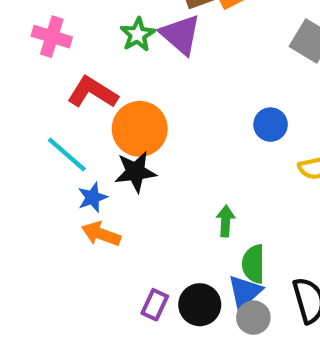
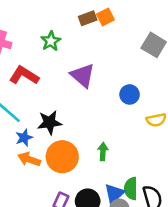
purple triangle: (180, 34) -> (83, 75), moved
orange circle: (140, 129) -> (62, 157), moved
green semicircle: (253, 264) -> (131, 188), moved

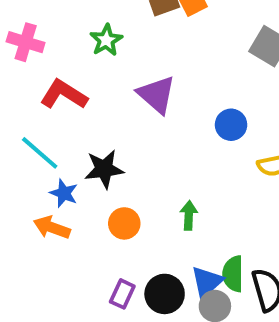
blue star: (24, 138) -> (64, 193), turned -30
orange circle: (62, 157) -> (124, 223), size x0.6
orange arrow: (29, 159) -> (52, 227), moved

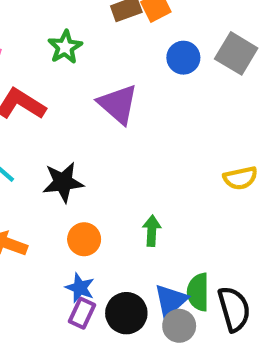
blue circle: (231, 125) -> (183, 58), moved
blue star: (64, 193) -> (80, 288), moved

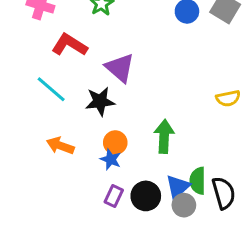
purple triangle: (118, 104) -> (120, 68), moved
green arrow: (152, 231) -> (164, 136), size x1.5
blue star: (80, 288) -> (111, 159), moved

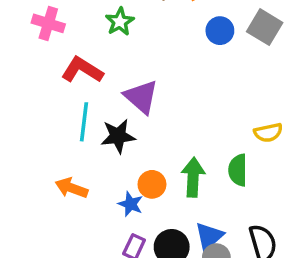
cyan line: (51, 89) -> (84, 122), moved, turned 56
orange circle: (115, 143) -> (152, 184), moved
green semicircle: (198, 181) -> (238, 170), moved

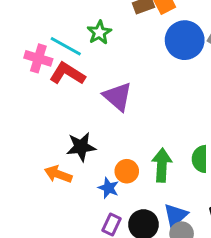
pink cross: (48, 23) -> (38, 58), moved
blue circle: (220, 31) -> (185, 40), size x1.6
cyan line: (84, 122) -> (66, 46), moved, turned -68
black star: (118, 136) -> (81, 147), moved

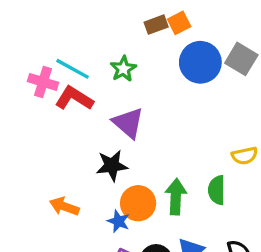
green star: (99, 33) -> (123, 69), moved
black star: (81, 147) -> (112, 166), moved
orange circle: (127, 171) -> (138, 203), size x1.4

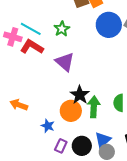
black star: (112, 166) -> (80, 95), moved, turned -30
orange arrow: (64, 206) -> (19, 105), moved
blue star: (118, 221) -> (48, 126), moved

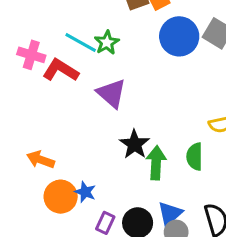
cyan line: (31, 29) -> (81, 43), moved
orange circle: (71, 111) -> (61, 197), moved

